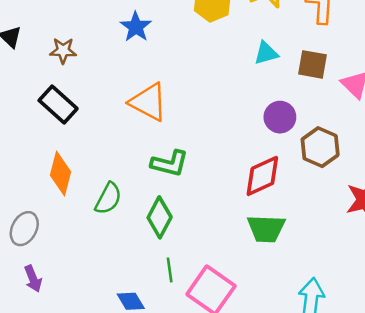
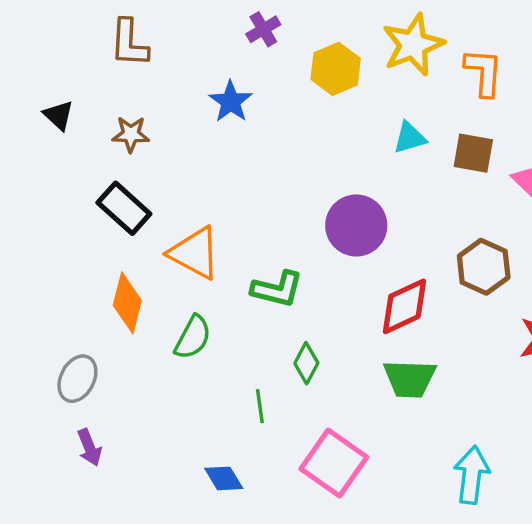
orange triangle: (148, 102) -> (194, 253), moved
purple circle: (280, 117) -> (356, 225), moved, size x1.4
green diamond: (160, 217) -> (306, 363), moved, size x0.7
green line: (170, 270) -> (260, 406), moved

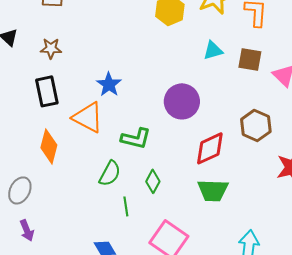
blue star: (231, 102) -> (109, 84), moved
black rectangle: (124, 208) -> (47, 91), turned 36
green semicircle: (193, 337) -> (110, 173), moved

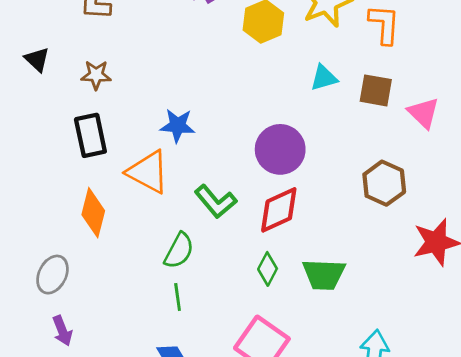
blue star: (109, 84) -> (178, 126), turned -30
green L-shape: (136, 138) -> (216, 201), turned 36
red diamond: (210, 148) -> (279, 210), moved
green diamond: (153, 181) -> (268, 269), moved
green line: (126, 206) -> (178, 297), moved

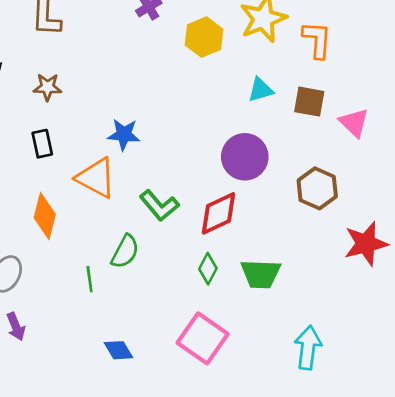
black rectangle: (90, 135) -> (42, 144), size x0.7
purple circle: (280, 149) -> (245, 157), moved
green line: (178, 297) -> (90, 279), moved

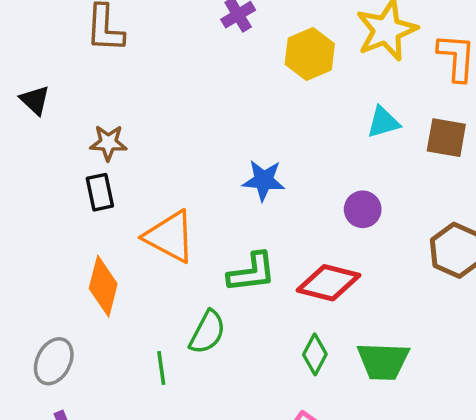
brown star: (47, 87) -> (108, 143), moved
blue star: (124, 134) -> (264, 180), moved
purple circle: (245, 157) -> (363, 209), size x0.6
green L-shape: (159, 205) -> (252, 272), turned -57
red diamond: (218, 213) -> (329, 283), turned 39

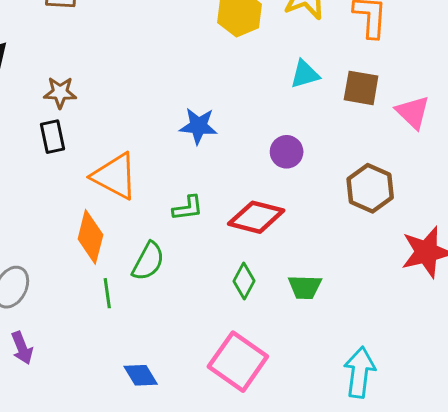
green L-shape: (252, 272) -> (188, 208), size x0.7
orange diamond: (103, 286) -> (90, 237), moved
green trapezoid: (383, 361) -> (305, 287), size x0.7

